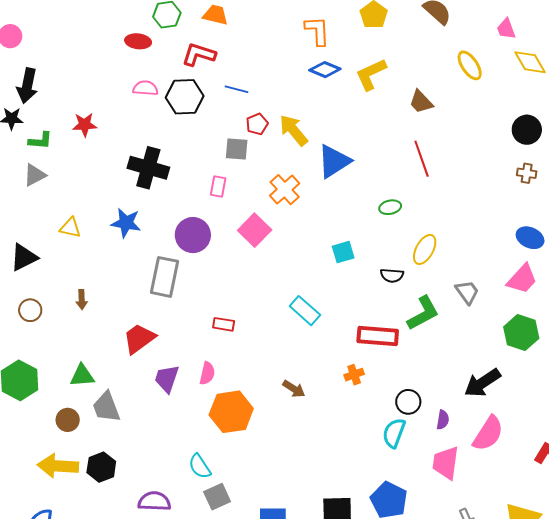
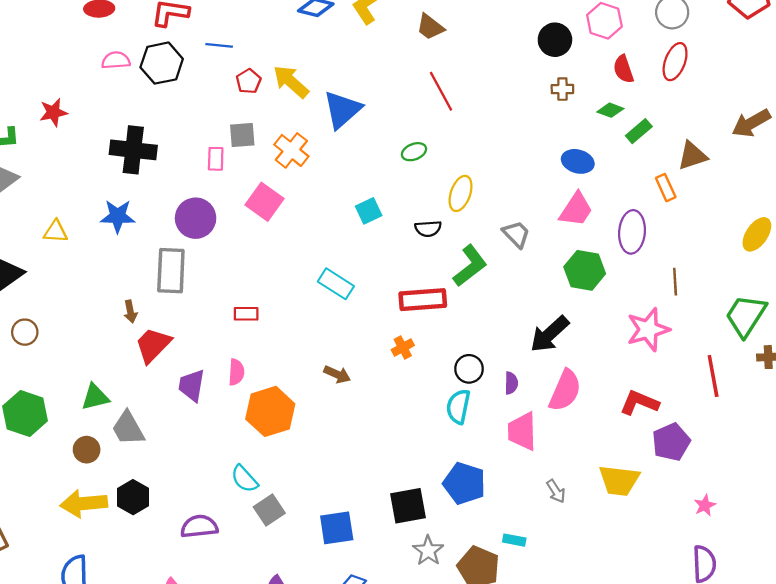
gray square: (237, 149) -> (242, 135), moved
brown arrow: (82, 300) -> (130, 311), moved

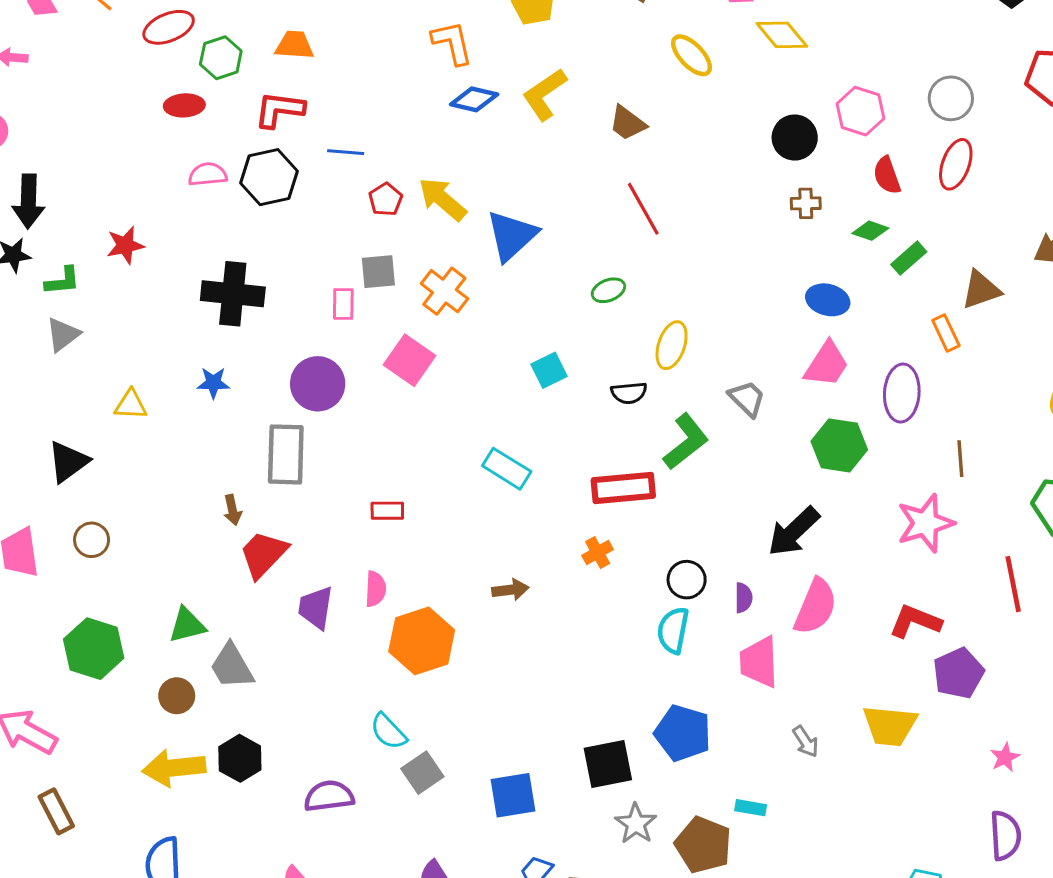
blue star: (118, 216) -> (213, 383), size x0.7
brown arrow: (337, 374) -> (510, 590), turned -30

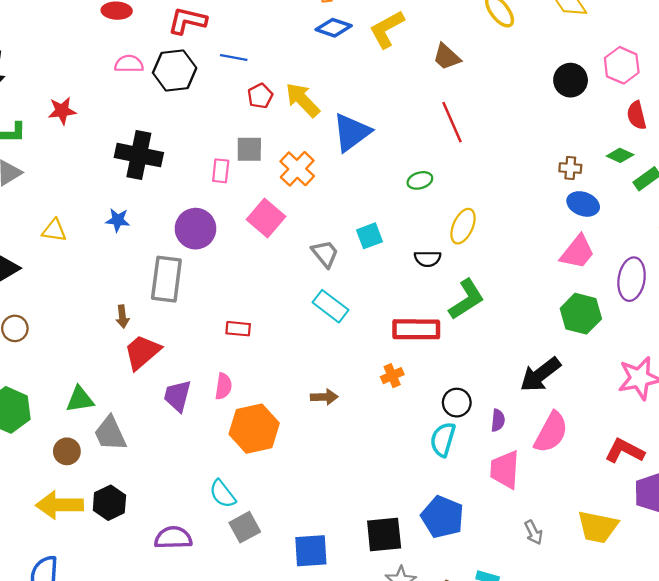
brown cross: (806, 203) -> (570, 168), moved
gray trapezoid: (747, 398) -> (325, 254), moved

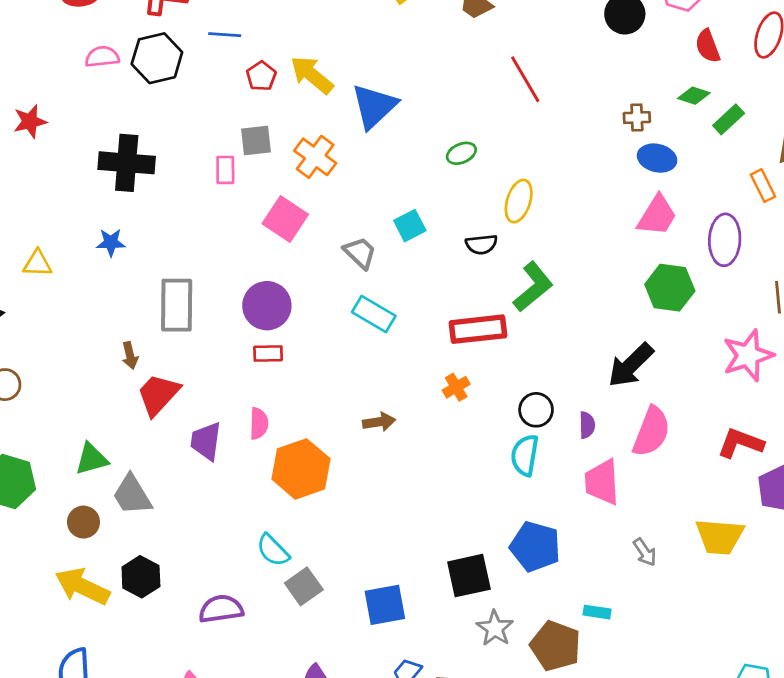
red line: (452, 122) -> (525, 79), moved
purple circle: (196, 229) -> (267, 306), moved
yellow arrow: (59, 505) -> (82, 586), turned 33

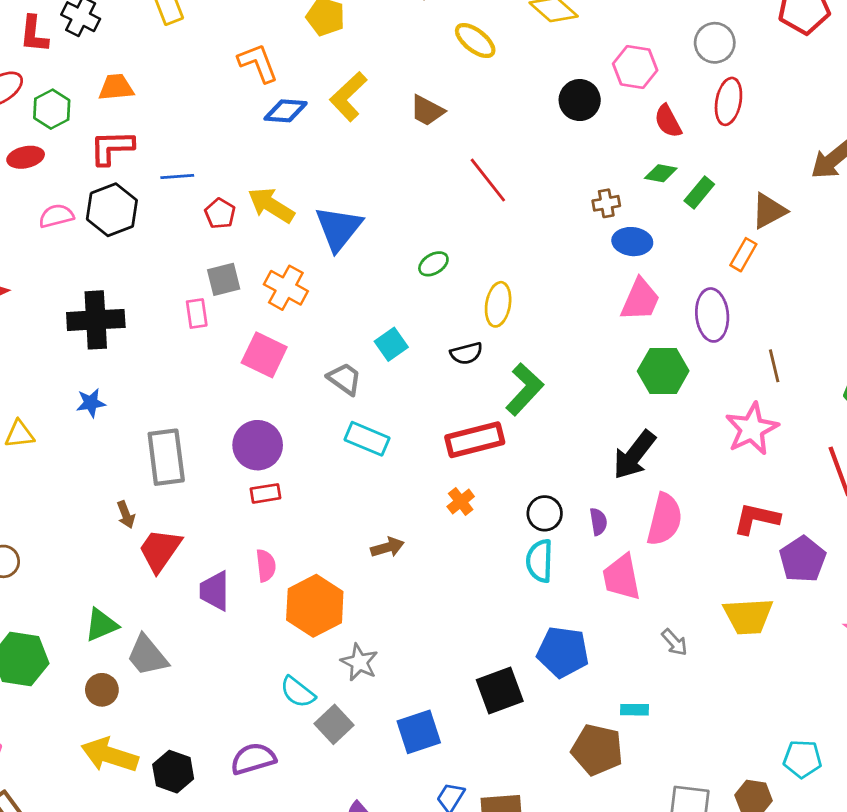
orange rectangle: (763, 186) -> (743, 255), turned 64
black hexagon: (141, 577) -> (173, 772), moved
gray star: (495, 628) -> (359, 662), moved

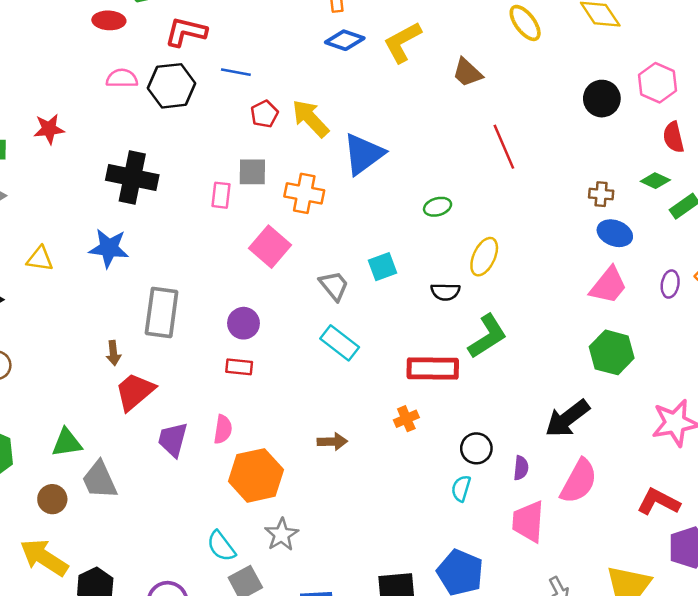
orange cross: (286, 288) -> (304, 193), turned -33
purple ellipse: (712, 315) -> (670, 284), moved, size x0.6
blue star: (91, 403) -> (109, 248), size x1.5
purple circle: (258, 445) -> (243, 323), size x0.7
cyan semicircle: (540, 561) -> (461, 488), size x0.7

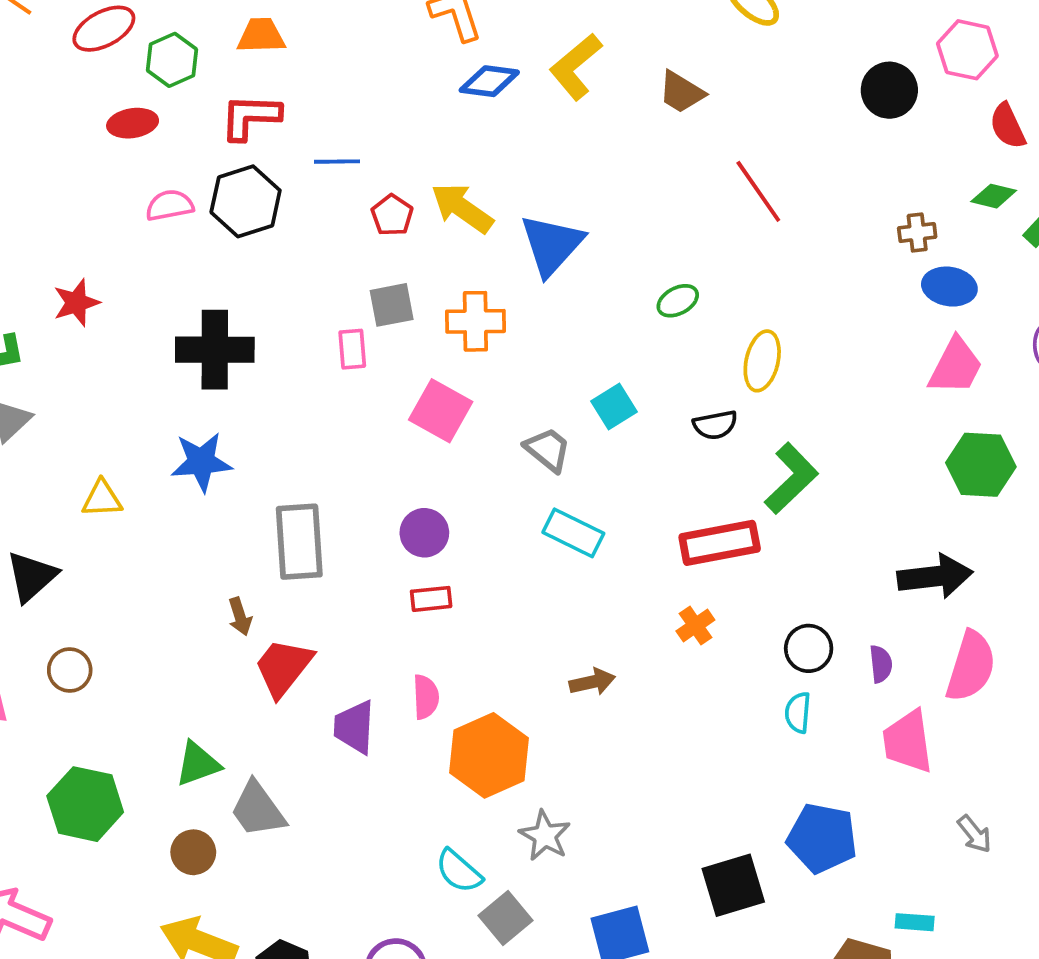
black arrow: (567, 418) -> (935, 576), turned -138

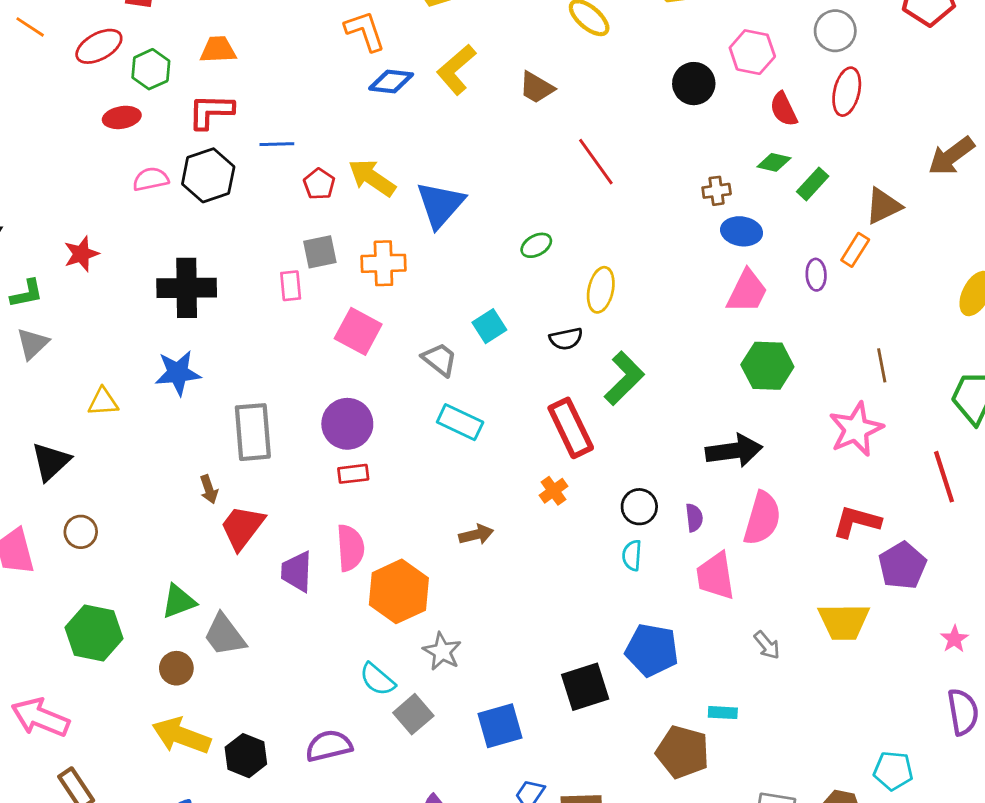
purple circle: (424, 533) -> (347, 424), size x1.4
red rectangle: (720, 543) -> (571, 428), turned 76
pink semicircle: (426, 697) -> (350, 548), size x1.4

